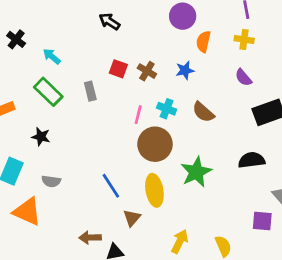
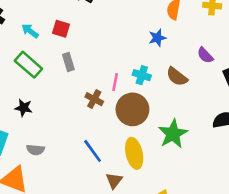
red square: (118, 69) -> (61, 29), moved
brown cross: (147, 71) -> (94, 99), moved
purple semicircle: (243, 78) -> (205, 55), moved

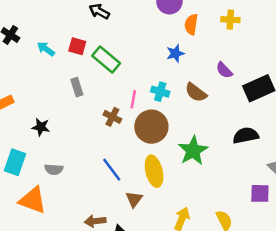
gray rectangle: (68, 62) -> (77, 87), moved
green rectangle: (28, 65) -> (106, 59), moved

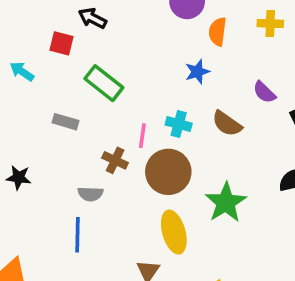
red square: (77, 46) -> (61, 43), moved
gray rectangle: (77, 87) -> (66, 122), turned -54
gray semicircle: (54, 169) -> (90, 194), moved
blue line: (112, 170) -> (77, 235), moved, turned 40

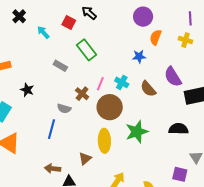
purple semicircle: (264, 92) -> (173, 77), size x1.5

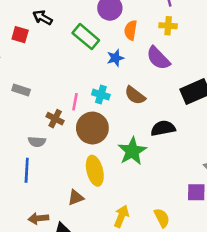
green rectangle: (87, 50) -> (86, 37), moved
purple semicircle: (173, 77) -> (158, 58), moved
black semicircle: (178, 129) -> (163, 128), moved
brown triangle: (85, 159) -> (76, 198), turned 32

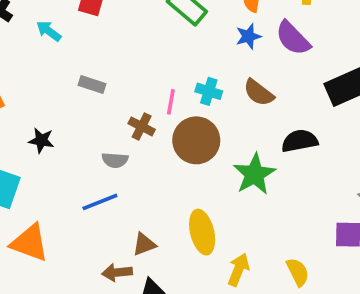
blue star: (115, 58) -> (248, 36), moved
blue line: (27, 170) -> (100, 202), turned 65
yellow ellipse: (95, 171) -> (202, 232), moved
brown triangle: (76, 198) -> (144, 244), moved

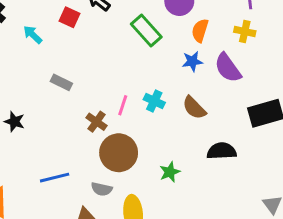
brown circle: (196, 140) -> (119, 153), moved
gray semicircle: (115, 160) -> (102, 189), moved
green star: (254, 174) -> (170, 172), moved, size x0.6

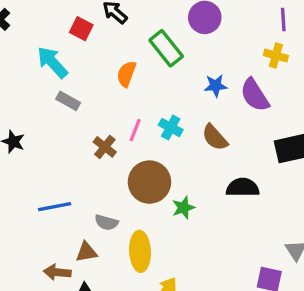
orange semicircle: (200, 31) -> (126, 74), moved
cyan arrow: (33, 35) -> (52, 62), moved, size x1.5
brown circle: (119, 153) -> (149, 182), moved

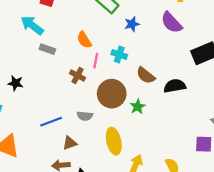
orange semicircle: (126, 74) -> (84, 40), moved, turned -42
blue star: (216, 86) -> (132, 24), moved
brown semicircle: (215, 137) -> (146, 75), moved
gray semicircle: (106, 222) -> (85, 116), moved
brown triangle: (86, 252) -> (70, 143), moved

